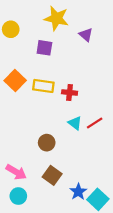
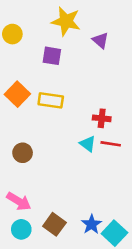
red cross: (70, 92) -> (102, 118), moved
red line: (95, 123) -> (111, 144), turned 42
brown circle: (47, 143) -> (23, 153), moved
brown square: (52, 175) -> (54, 224), moved

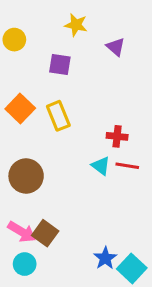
yellow star: (66, 21) -> (76, 25), size x0.7
yellow rectangle: (51, 100) -> (58, 116), turned 60
brown circle: (23, 153) -> (26, 176), size x1.5
brown square: (54, 224) -> (45, 233), moved

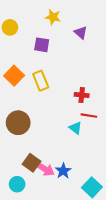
cyan triangle: (101, 166) -> (76, 128), moved
pink arrow: (22, 232) -> (45, 169), moved
blue star: (105, 258) -> (63, 171), moved

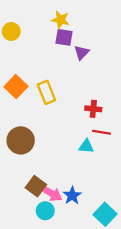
purple triangle: (81, 33) -> (82, 53), moved, turned 32
purple square: (42, 45) -> (64, 37), moved
cyan triangle: (76, 128) -> (86, 146), turned -32
cyan circle: (17, 184) -> (45, 211), moved

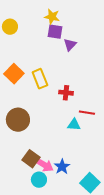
red cross: (93, 109) -> (66, 93), moved

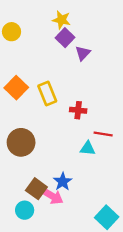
purple square: (55, 32) -> (65, 38), turned 35
blue star: (62, 167) -> (63, 182), moved
cyan circle: (39, 180) -> (25, 210), moved

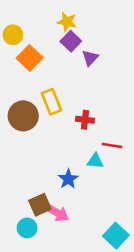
orange square: (16, 88) -> (30, 58), moved
brown circle: (21, 142) -> (23, 116), moved
blue star: (63, 182) -> (68, 179), moved
brown square: (36, 189) -> (40, 205), turned 30

